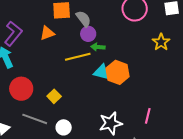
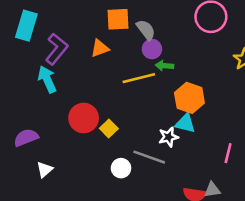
cyan triangle: (102, 72) -> (185, 123), moved
red circle: (21, 89) -> (84, 118), moved
gray line: (35, 119) -> (149, 157), moved
white star: (111, 123) -> (169, 137), moved, size x0.7

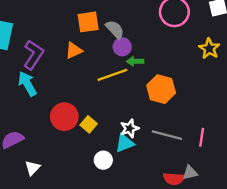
cyan triangle: (185, 123) -> (125, 143), moved, turned -30
white star: (169, 137) -> (130, 128), moved
gray line: (149, 157) -> (167, 135), moved

